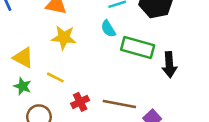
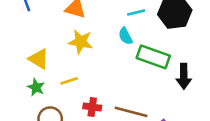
yellow line: (55, 77) -> (69, 81), turned -48
red cross: (80, 102) -> (92, 107), turned 30

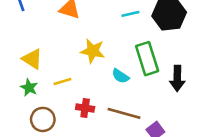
cyan semicircle: (125, 36) -> (120, 76), moved, turned -30
yellow star: (81, 42) -> (93, 51), moved
green rectangle: (153, 57) -> (147, 59), turned 52

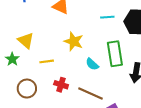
green star: (29, 87) -> (12, 59), moved

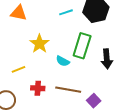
yellow star: (74, 41) -> (40, 44), turned 30
green rectangle: (115, 54) -> (82, 46), turned 40

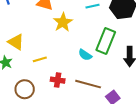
yellow star: (40, 44) -> (63, 22), moved

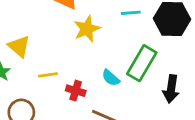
red cross: (58, 80) -> (76, 91), moved

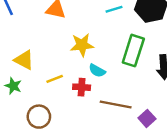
yellow star: (87, 29) -> (82, 45), moved, turned 30
cyan semicircle: (111, 78) -> (97, 71), moved

